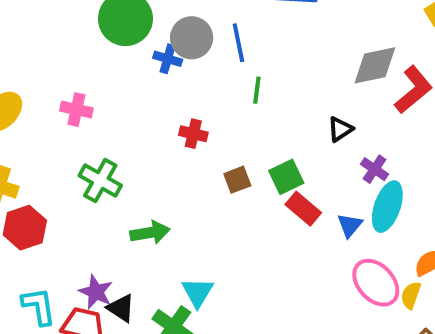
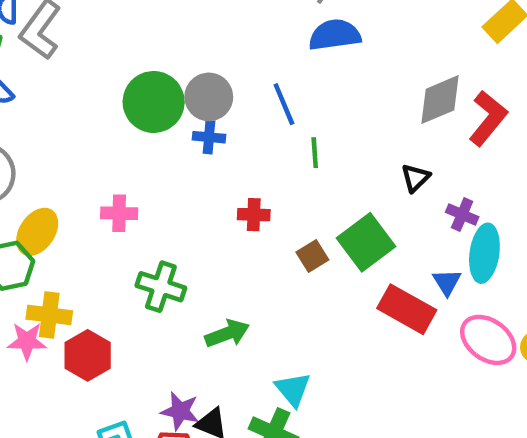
gray circle: (192, 38) -> (209, 97), moved
green square: (286, 177) -> (366, 242), size x1.4
red rectangle: (303, 209) -> (407, 309), moved, size x1.4

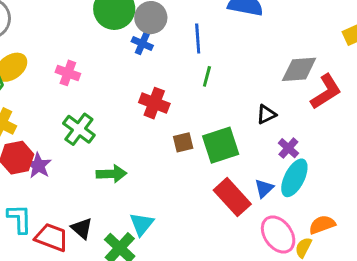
red cross: (254, 215) -> (154, 103), size x1.4
purple star: (180, 411) -> (38, 166), moved

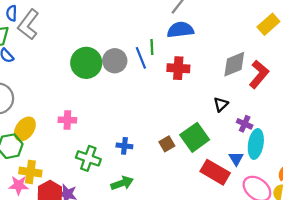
blue line: (198, 38) -> (141, 58), moved
blue cross: (142, 44) -> (124, 146), moved
green line: (207, 76) -> (152, 47), moved
red cross: (154, 103) -> (178, 68), moved

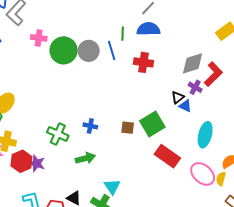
green line: (152, 47) -> (123, 34), moved
pink cross: (67, 120) -> (39, 38), moved
purple cross: (245, 124) -> (195, 87), moved
brown square: (167, 144) -> (128, 128), turned 32
blue triangle: (236, 159) -> (185, 106), moved, turned -40

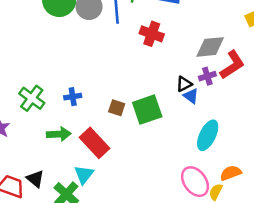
purple cross: (195, 87) -> (207, 76), turned 32
blue cross: (90, 126) -> (73, 97), turned -32
red rectangle: (167, 156) -> (95, 143), moved

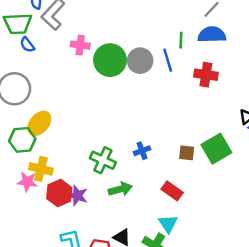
green arrow: (59, 134) -> (120, 189), moved
red rectangle: (95, 143) -> (172, 191), size x0.7

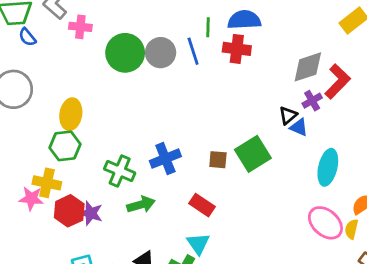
pink cross: (80, 45) -> (80, 27), moved
red cross: (206, 75) -> (237, 49), moved
yellow ellipse: (39, 123) -> (71, 114), moved, turned -30
green hexagon: (22, 140) -> (65, 146), moved
blue cross: (142, 151) -> (165, 159), size x1.5

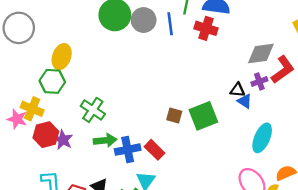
black triangle: (288, 115) -> (237, 90), turned 35
blue cross: (165, 159) -> (128, 150), moved

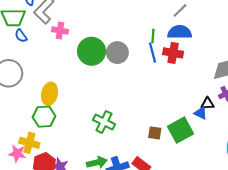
blue line: (170, 24) -> (152, 53), moved
blue triangle: (245, 101) -> (201, 113), moved
green cross: (93, 110) -> (104, 122), moved

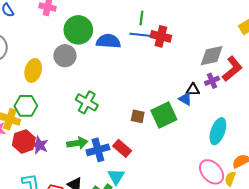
blue semicircle: (180, 32) -> (108, 41), moved
gray circle: (117, 53) -> (65, 56), moved
blue line: (152, 53) -> (140, 35), turned -72
green hexagon: (44, 117) -> (26, 106), moved

